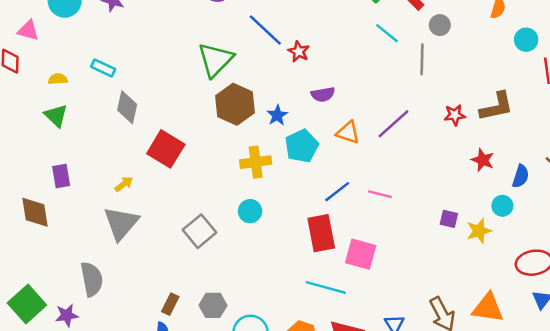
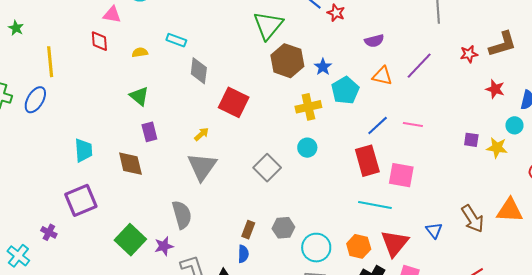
purple semicircle: (323, 94) -> (374, 41), moved
green triangle: (56, 116) -> (139, 96), moved
yellow star: (479, 231) -> (497, 148), turned 30

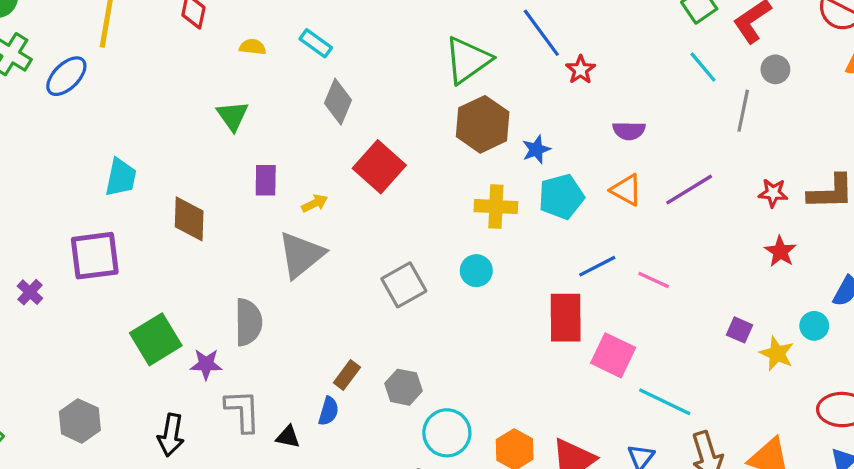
red star: (495, 89) -> (780, 251), moved
purple rectangle: (149, 132) -> (266, 180), moved
cyan line: (375, 205) -> (665, 402), moved

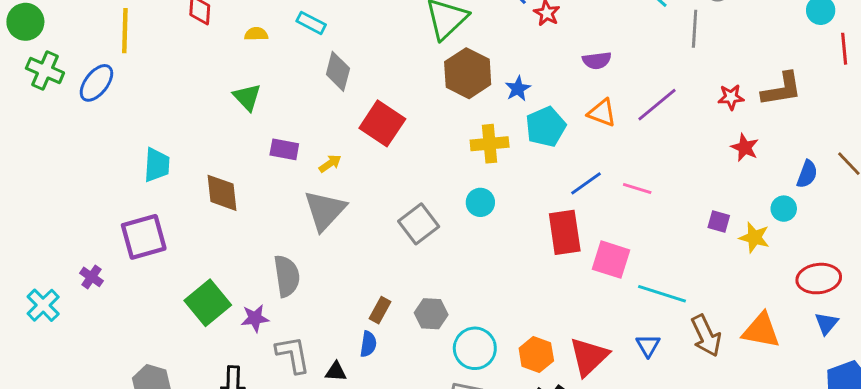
purple rectangle: (266, 180) -> (284, 149), turned -72

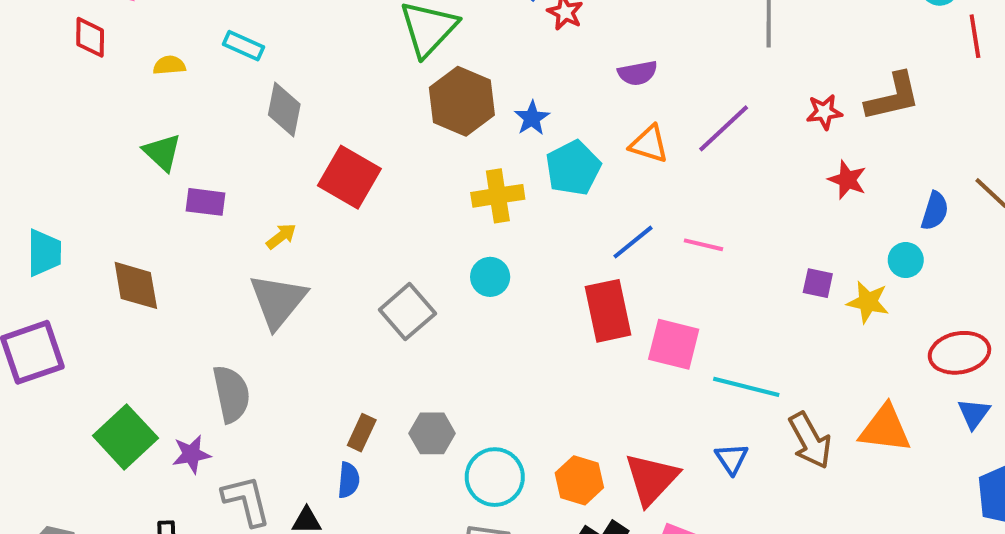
purple rectangle: (284, 149) -> (205, 202), moved

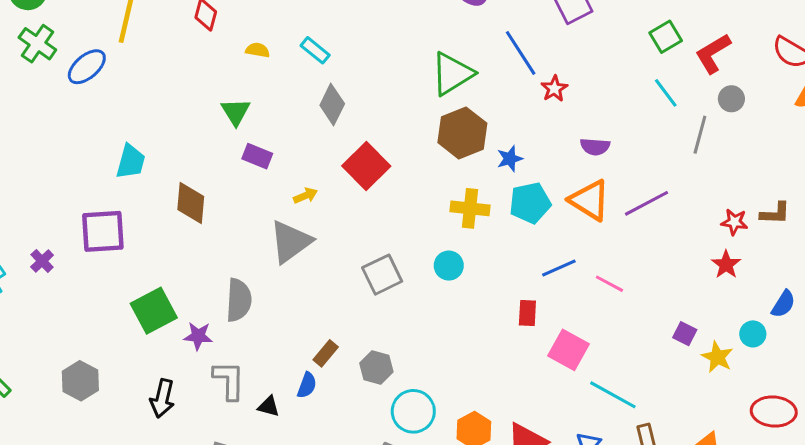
brown L-shape: (893, 97) -> (775, 213), size x0.7
red star: (824, 112) -> (734, 222), moved
orange triangle: (649, 144) -> (589, 200), size x1.4
red rectangle: (608, 311) -> (527, 313), size x0.6

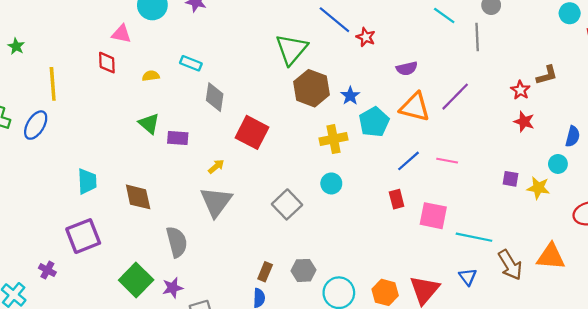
purple rectangle: (257, 156) -> (178, 138), moved
red star: (734, 222) -> (520, 90), turned -30
gray semicircle: (239, 300) -> (177, 242), moved

